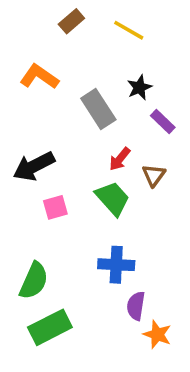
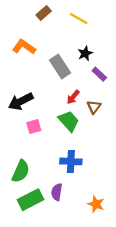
purple semicircle: (136, 306) -> (57, 192), moved

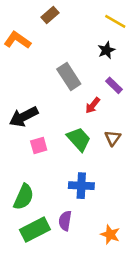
yellow line: (79, 18) -> (115, 21), moved
orange L-shape: (24, 47) -> (17, 40), moved
black star: (85, 53) -> (106, 50), moved
red arrow: (73, 97) -> (93, 105), moved
brown triangle: (94, 107) -> (113, 138), moved

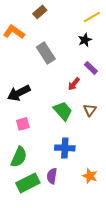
yellow line: (115, 21) -> (92, 17), turned -60
gray rectangle: (69, 77) -> (46, 53), moved
pink square: (39, 145) -> (23, 124), moved
orange star: (110, 235) -> (90, 176), moved

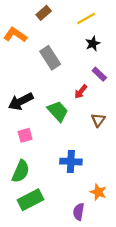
yellow line: (92, 17) -> (86, 18), moved
green trapezoid: (63, 111) -> (58, 111), moved
purple semicircle: (52, 176) -> (79, 212), moved

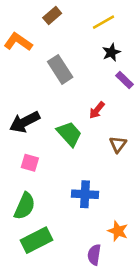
purple rectangle: (99, 74) -> (124, 80), moved
pink square: (25, 135) -> (30, 163), turned 32

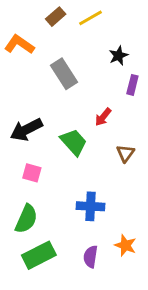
yellow line: (103, 22) -> (91, 18), moved
purple rectangle: (124, 80) -> (132, 85), turned 60
purple semicircle: (94, 255) -> (91, 257), moved

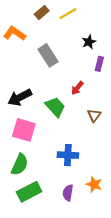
pink square: (32, 173) -> (24, 130), size x1.6

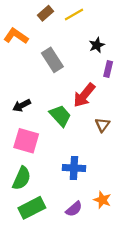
red arrow: (77, 88) -> (84, 95), size x1.6
black arrow: (20, 97) -> (22, 105), size x0.7
purple semicircle: (68, 193) -> (74, 209), turned -140

